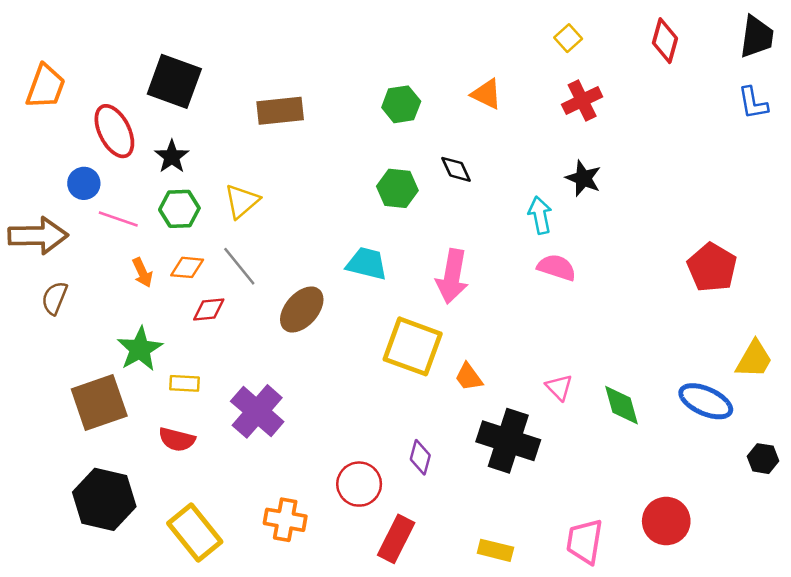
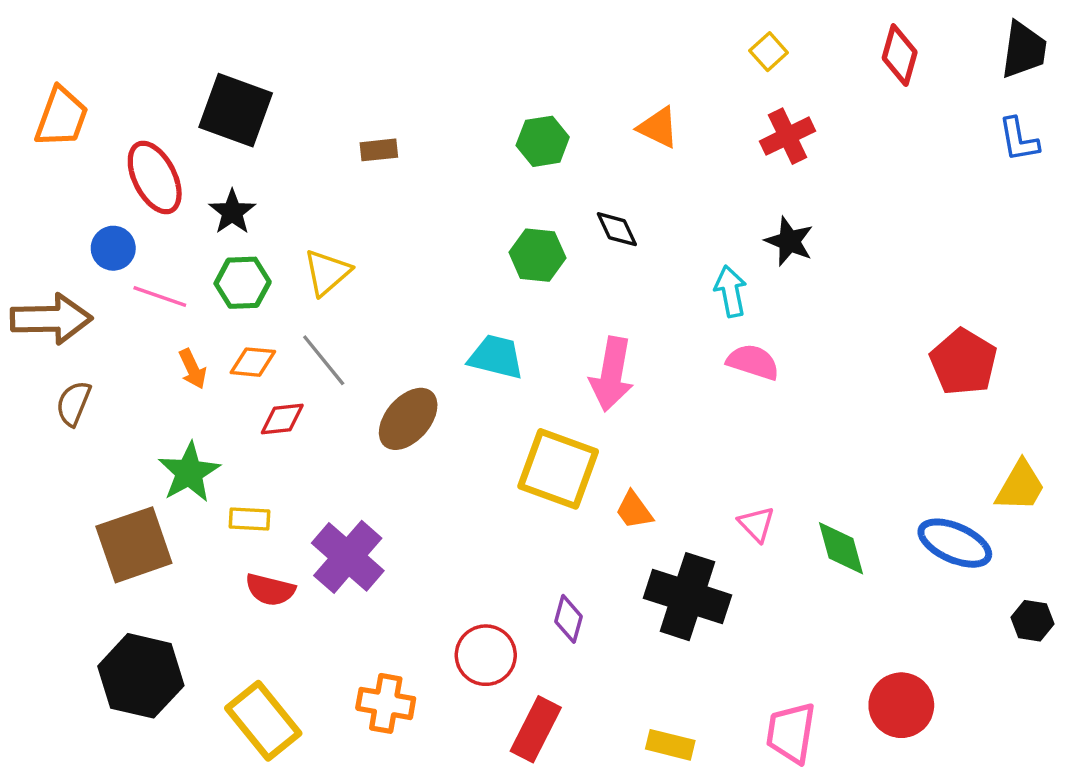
brown rectangle: (280, 111) -> (379, 150), size x0.6
red semicircle: (177, 439) -> (270, 590), moved

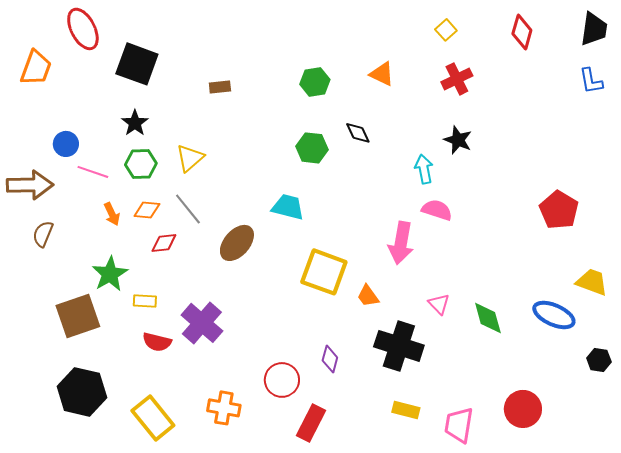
red ellipse: (155, 177) -> (83, 29), moved
pink arrow: (612, 374) -> (401, 243), moved
yellow trapezoid: (1020, 486) -> (592, 282), turned -100
yellow rectangle: (670, 745) -> (406, 410), moved

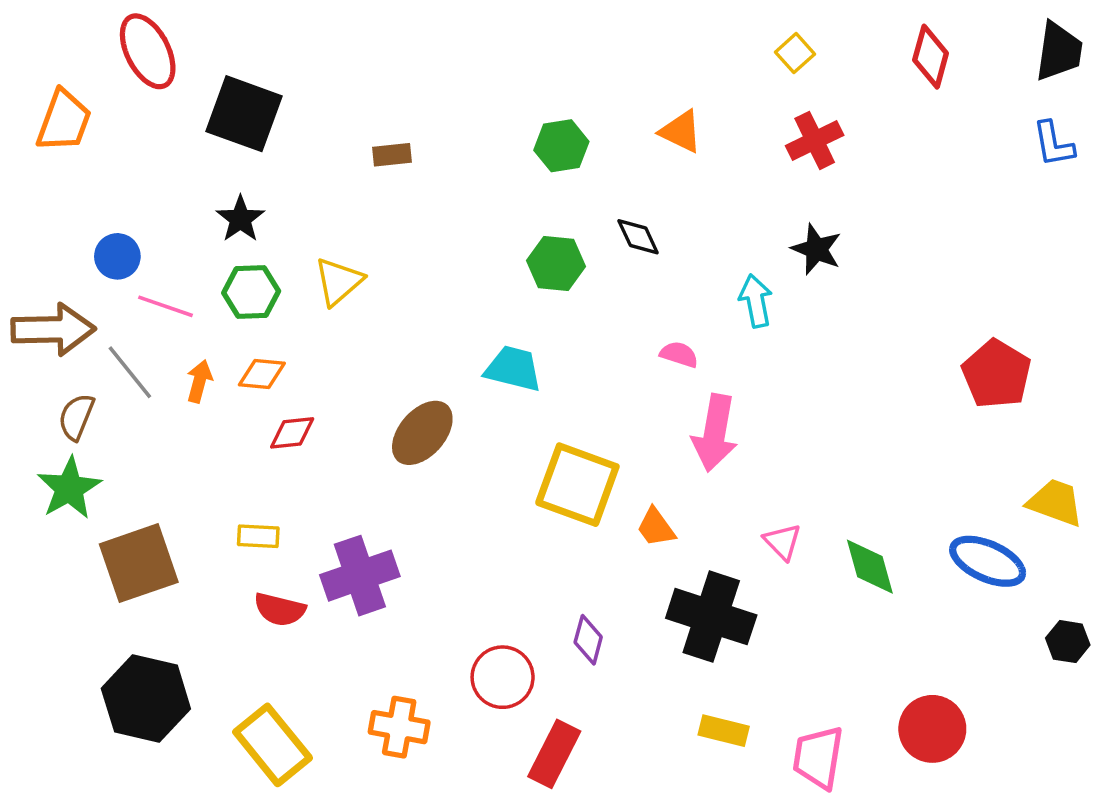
gray line: (188, 209) -> (130, 372), moved
pink semicircle: (437, 210) -> (679, 354), moved, size x0.7
orange arrow: (112, 214) -> (199, 381), turned -140
green star: (110, 274) -> (69, 488), moved
purple cross: (202, 323) -> (360, 576), turned 30

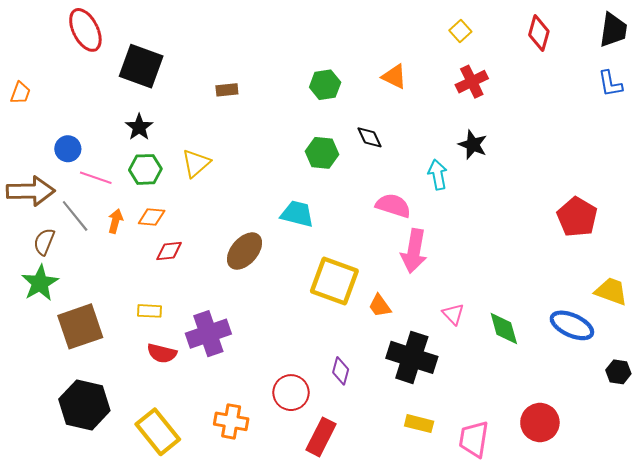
orange trapezoid: (64, 121) -> (20, 93), moved, size x0.6
pink semicircle: (679, 354) -> (393, 206), size x1.6

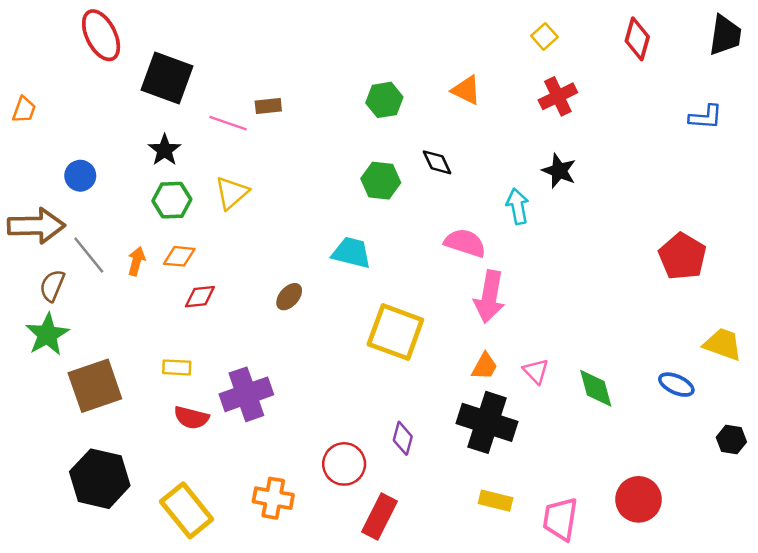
blue L-shape: (610, 84) -> (706, 117), moved, turned -76
pink line: (96, 178) -> (228, 123), moved
brown ellipse: (245, 251) -> (289, 297), size x0.6
orange trapezoid: (380, 306) -> (485, 366), moved, turned -115
blue ellipse: (572, 325) -> (676, 385), size x0.7

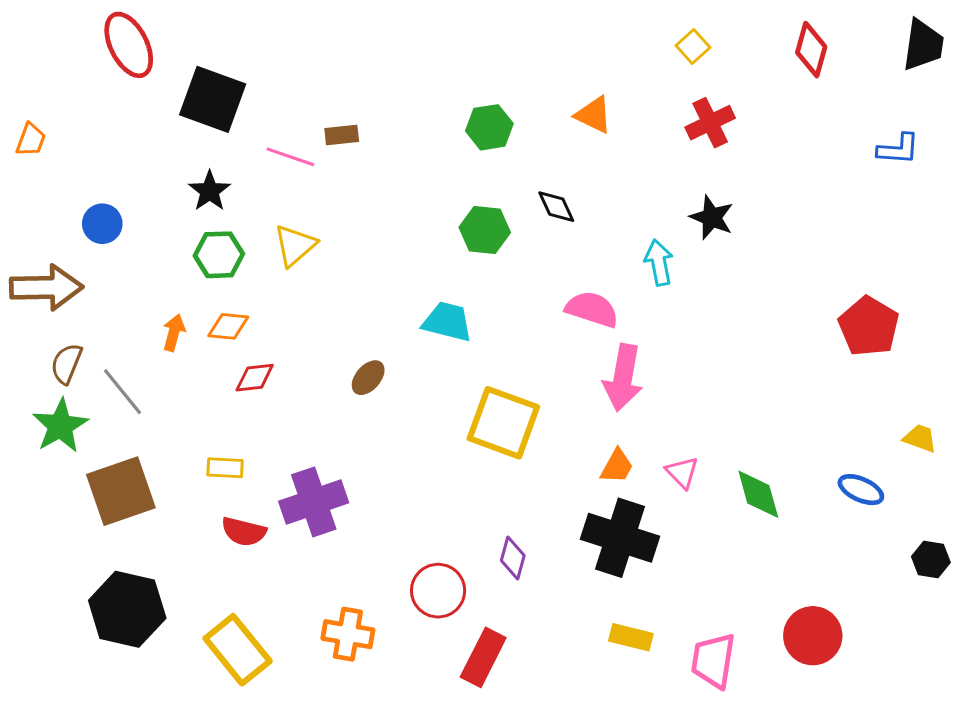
gray line: (89, 255) -> (122, 392), moved
yellow trapezoid: (723, 344) -> (920, 438), size x0.7

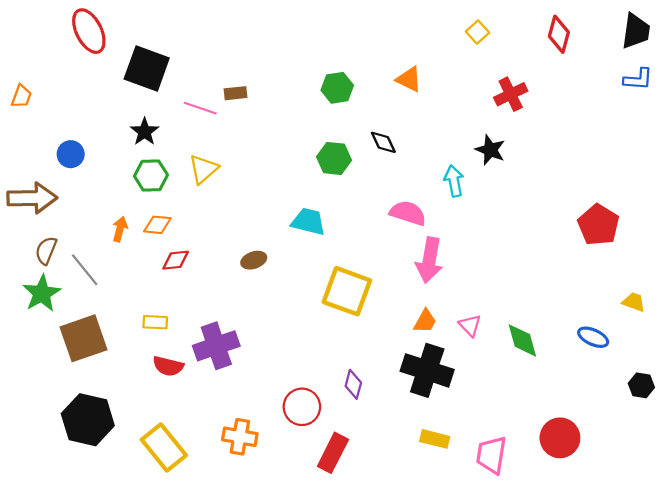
red cross: (710, 123) -> (511, 94), moved
blue L-shape: (898, 149) -> (638, 79), moved
brown ellipse: (368, 378) -> (254, 260), turned 30

